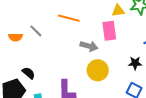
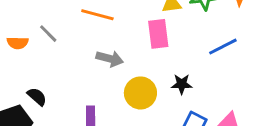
gray arrow: (89, 46) -> (110, 59), moved
black star: (135, 63) -> (182, 84), moved

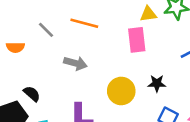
gray line: (48, 34) -> (46, 30), moved
gray arrow: (110, 59) -> (75, 63), moved

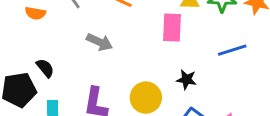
yellow circle: (121, 91) -> (146, 98), moved

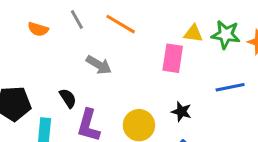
black semicircle: (45, 68) -> (68, 98), moved

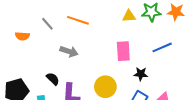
pink rectangle: (173, 58) -> (123, 51), moved
black star: (181, 112) -> (141, 74), moved

